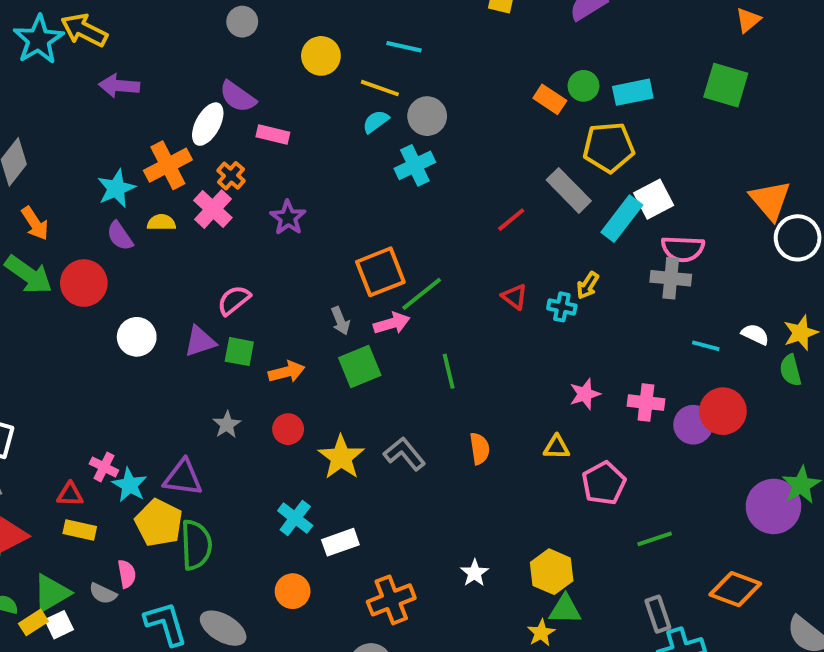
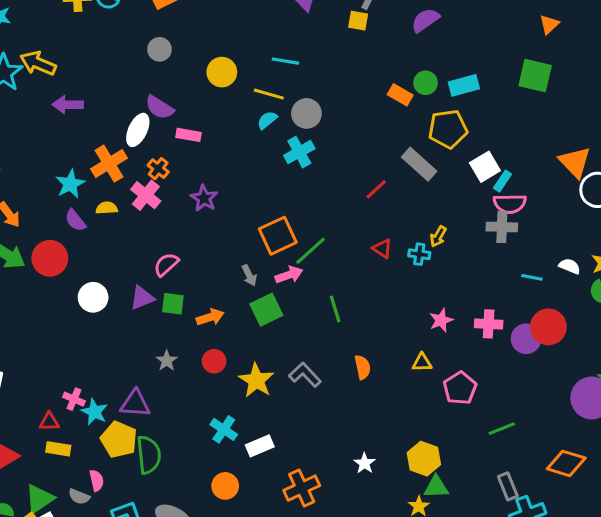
cyan rectangle: (622, 219) -> (503, 181), moved, size x0.6

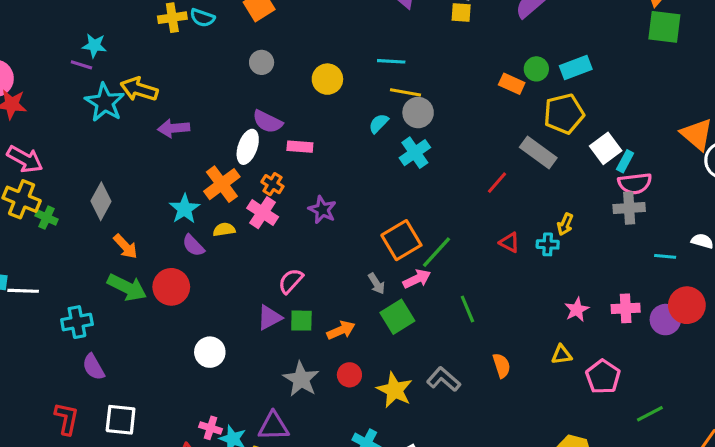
green square: (535, 76) -> (664, 27), moved
yellow line: (269, 94) -> (405, 92), moved
white circle: (93, 297) -> (210, 352), moved
gray star: (167, 361) -> (301, 379), size x1.6

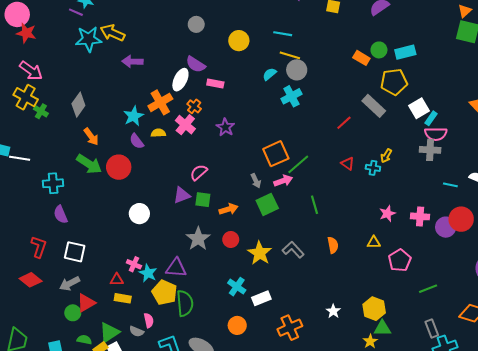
cyan star: (105, 102) -> (89, 39), turned 30

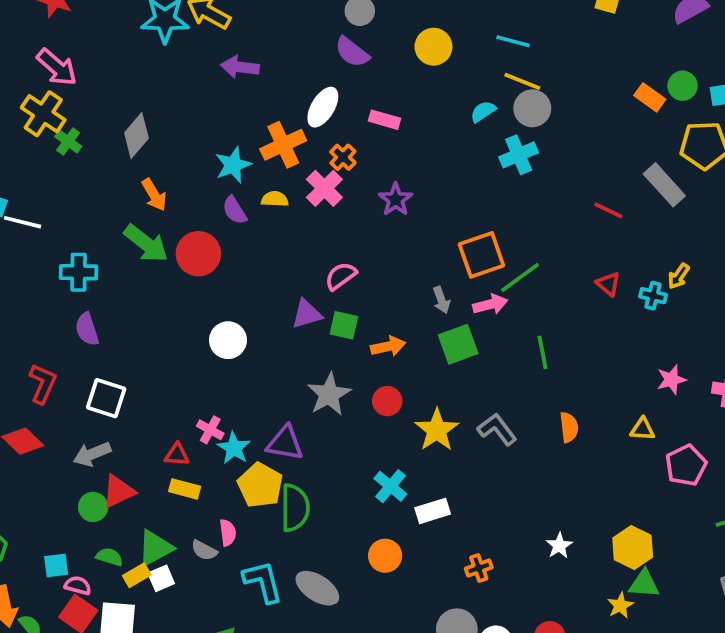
purple semicircle: (196, 64) -> (352, 52), moved
red line: (344, 123) -> (608, 210), turned 63
orange cross: (290, 328) -> (479, 568), size x0.6

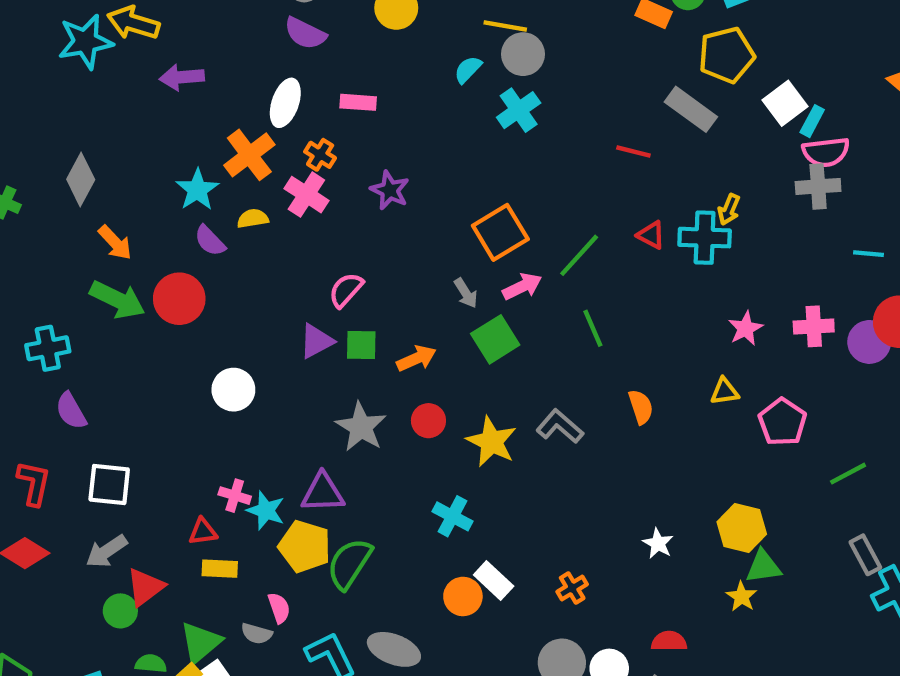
green line: (520, 278) -> (579, 255), moved
cyan cross: (653, 296) -> (705, 238), size x1.6
green semicircle: (295, 508) -> (349, 564), turned -135
white rectangle: (433, 511) -> (494, 581), moved, turned 72

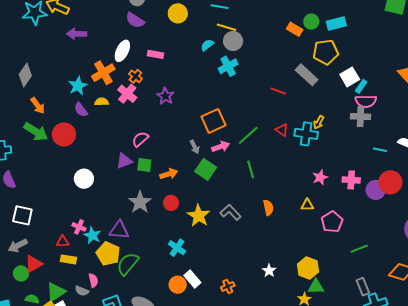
green square: (495, 339) -> (206, 169), turned -30

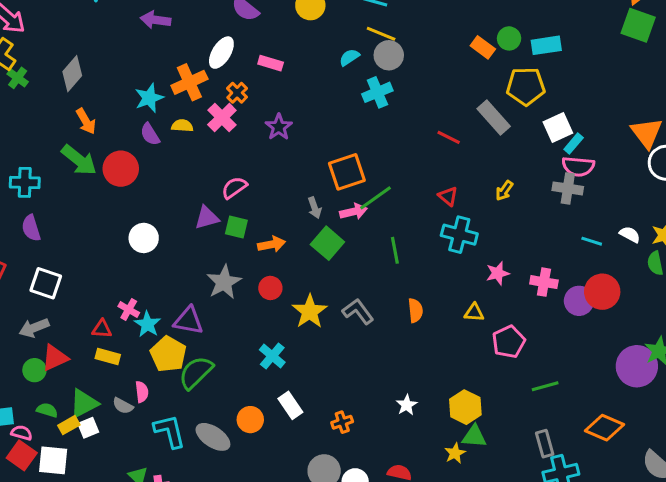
cyan cross: (306, 134) -> (459, 235), moved
green line: (248, 135) -> (376, 198), moved
orange circle: (178, 285) -> (250, 420), moved

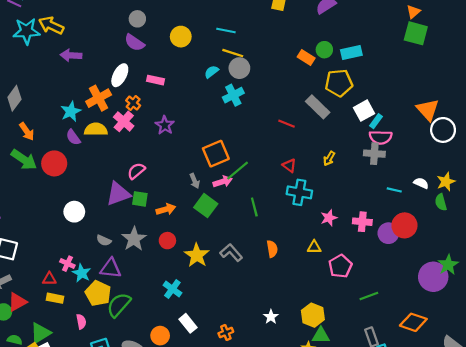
yellow semicircle: (182, 126) -> (96, 129), size x1.5
purple triangle: (207, 218) -> (118, 194), size x1.4
gray semicircle: (123, 406) -> (104, 240), moved

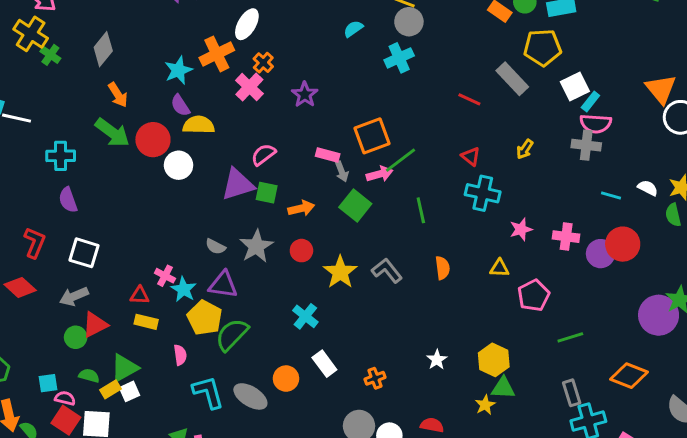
cyan semicircle: (211, 72) -> (353, 29), moved
pink rectangle: (155, 80) -> (328, 155), moved
yellow semicircle: (96, 129) -> (199, 125), moved
white circle: (74, 212) -> (178, 165), moved

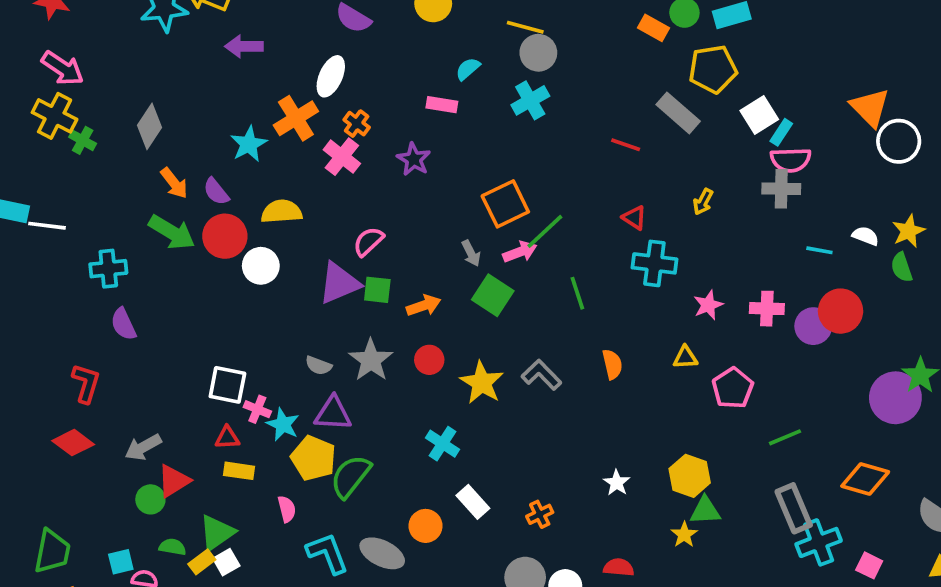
purple semicircle: (180, 105) -> (216, 192), moved
pink rectangle: (328, 155) -> (442, 105), moved
white square: (84, 253) -> (227, 385), moved
gray rectangle: (572, 393) -> (794, 508), size x1.4

